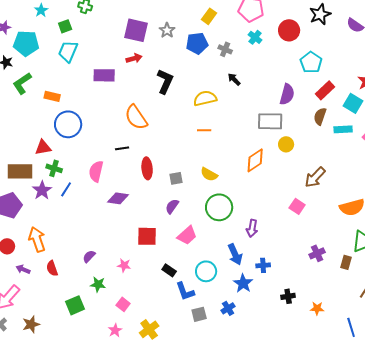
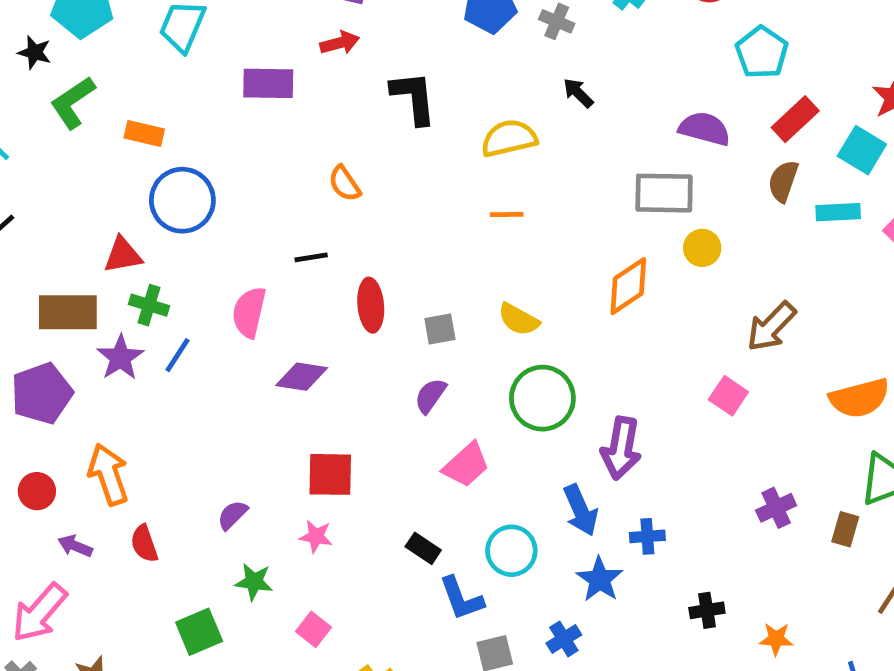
black L-shape: (165, 81) -> (414, 98), turned -30
purple semicircle: (287, 94) -> (705, 129), turned -90
orange semicircle: (136, 117) -> (345, 184), size x0.6
purple arrow: (252, 228) -> (621, 448), size x1.4
red square: (147, 236) -> (330, 474), moved

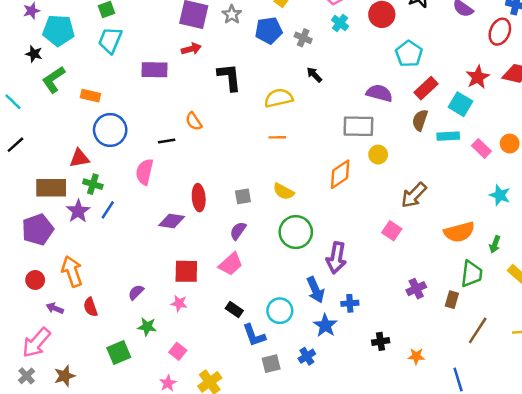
black line: (311, 257) -> (167, 141), moved
red ellipse: (371, 305) -> (199, 198), moved
pink semicircle: (249, 312) -> (145, 172), moved
pink trapezoid: (466, 465) -> (231, 264), moved

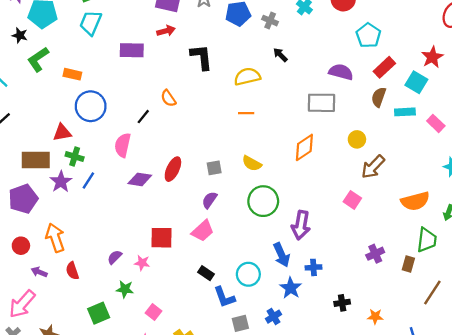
black line: (167, 141) -> (143, 117), turned -42
yellow circle: (378, 155) -> (357, 139), moved
red ellipse: (199, 198) -> (173, 169), turned 30
purple diamond: (172, 221) -> (140, 179), moved
pink star: (179, 303) -> (142, 263), moved

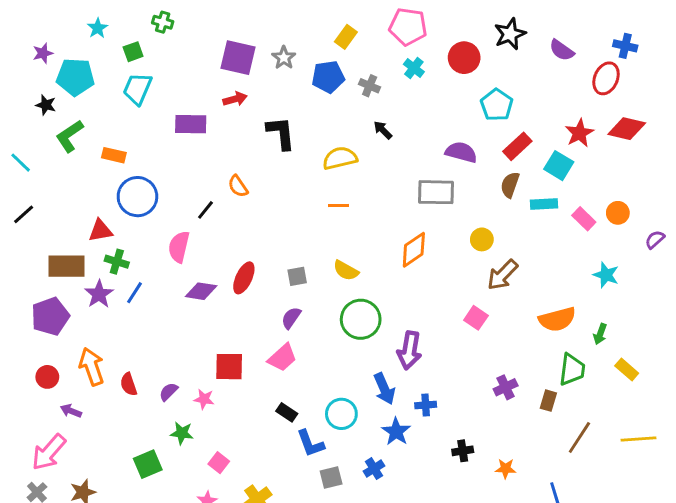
red semicircle: (72, 271) -> (129, 384), moved

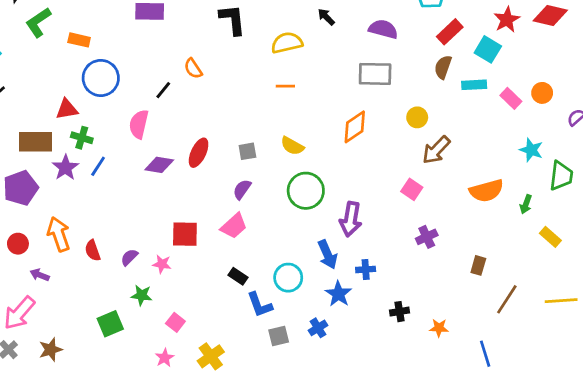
purple semicircle: (461, 152) -> (383, 29), moved
green trapezoid: (572, 370) -> (561, 176), moved
purple cross: (506, 387) -> (427, 237), moved

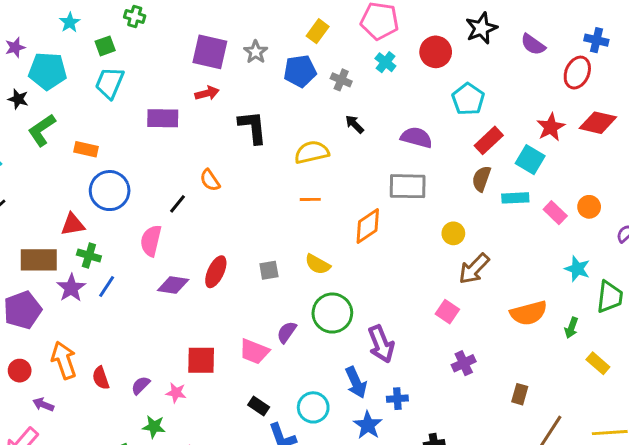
orange diamond: (355, 127) -> (368, 226), moved
purple semicircle: (242, 189) -> (287, 332), moved
purple arrow: (351, 219) -> (381, 344), turned -32
pink trapezoid: (234, 226) -> (254, 351), turned 64

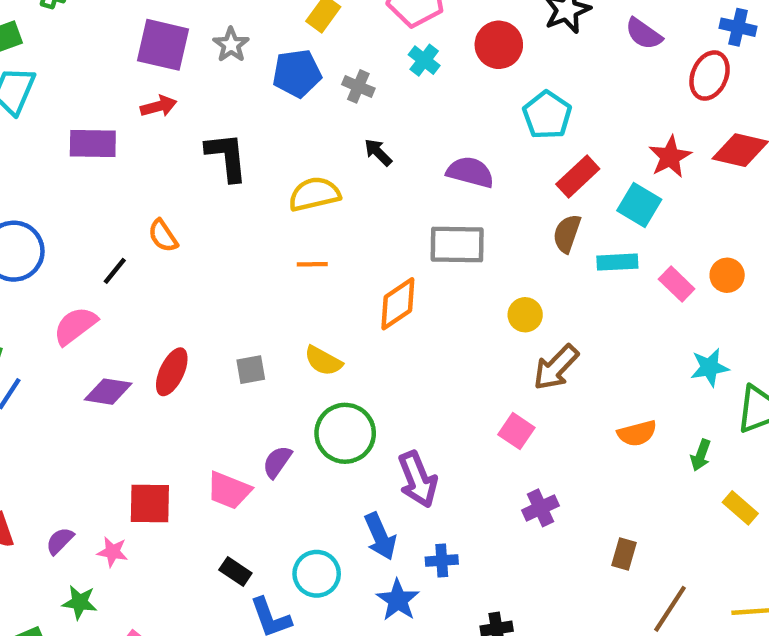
pink semicircle: (151, 241) -> (75, 326), turned 40
cyan star: (577, 269) -> (710, 367), turned -30
orange semicircle: (529, 313) -> (637, 433), size x0.7

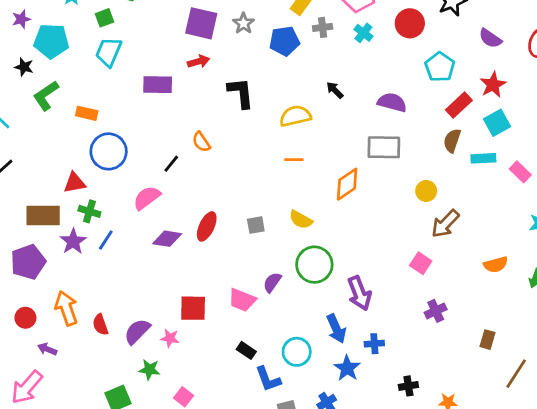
purple semicircle: (644, 34) -> (490, 38), moved
gray cross: (358, 86) -> (323, 27), moved, turned -30
red star: (670, 157) -> (493, 85), moved
cyan square: (639, 205) -> (497, 123), turned 30
purple semicircle: (60, 541) -> (137, 331), size x1.5

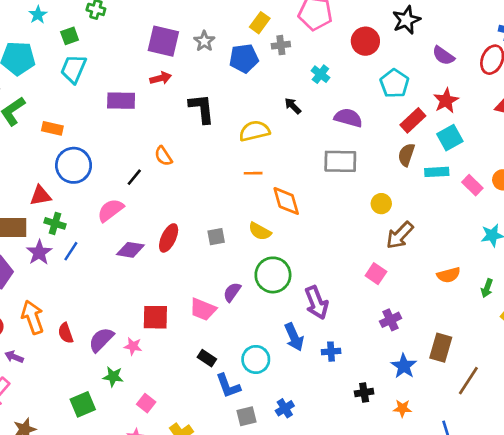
cyan cross: (363, 33) -> (320, 74), moved
orange diamond: (347, 184) -> (286, 201), moved, turned -72
brown rectangle: (487, 340) -> (441, 348), size x1.5
blue star: (347, 368) -> (404, 366), moved

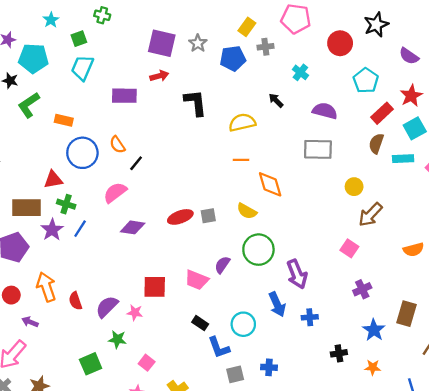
orange semicircle: (163, 156) -> (117, 145), moved
red ellipse: (169, 238) -> (180, 217), moved, turned 45
blue cross: (285, 408) -> (269, 367), turned 35

